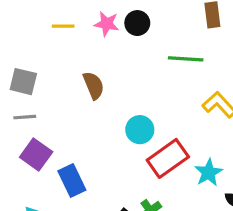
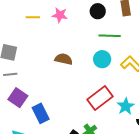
black circle: (137, 23) -> (98, 11), moved
brown semicircle: (94, 85) -> (64, 59), moved, turned -54
cyan circle: (140, 130) -> (102, 59), moved

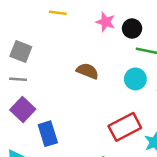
black circle: (98, 11) -> (132, 28), moved
pink star: (60, 15) -> (106, 22), moved

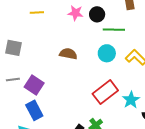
gray line: (18, 79) -> (13, 79), moved
purple square: (23, 110) -> (34, 85), moved
blue rectangle: (48, 134) -> (34, 110), moved

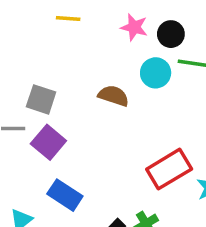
gray square: (14, 48) -> (41, 99), moved
cyan circle: (107, 53) -> (156, 73), moved
blue rectangle: (34, 110) -> (65, 195), moved, turned -36

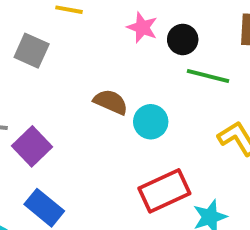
cyan circle: (156, 73) -> (151, 122), moved
gray square: (41, 99) -> (32, 51), moved

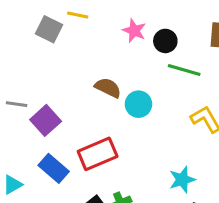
gray square: (32, 51) -> (49, 29), moved
red rectangle: (164, 191) -> (98, 154), moved

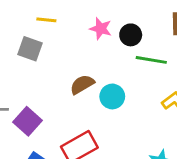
gray square: (49, 29) -> (30, 49), moved
brown semicircle: (108, 88) -> (82, 84), turned -50

